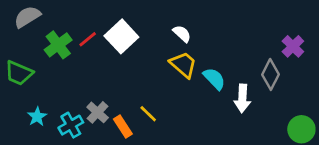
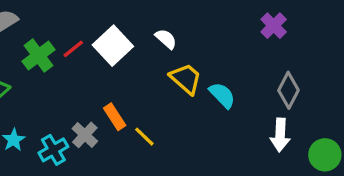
white semicircle: (182, 34) -> (166, 39), moved
purple cross: (293, 46) -> (274, 26), moved
white arrow: (242, 98) -> (280, 135), moved
orange rectangle: (123, 126) -> (115, 117), moved

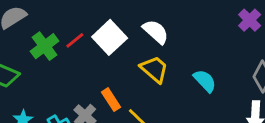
white semicircle: (166, 39) -> (156, 32), size x1.4
yellow trapezoid: (186, 79) -> (154, 69), moved

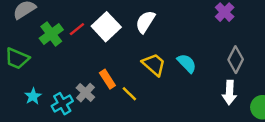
white semicircle: (156, 32) -> (145, 22), turned -100
yellow trapezoid: (154, 69) -> (154, 65), moved

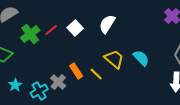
white square: (106, 27) -> (75, 28), size x0.7
yellow line: (129, 94) -> (96, 74), moved

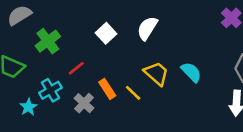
red line: (51, 30) -> (76, 68), moved
cyan cross: (39, 91) -> (50, 90), moved

